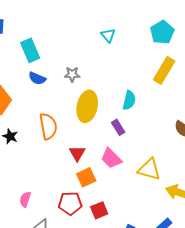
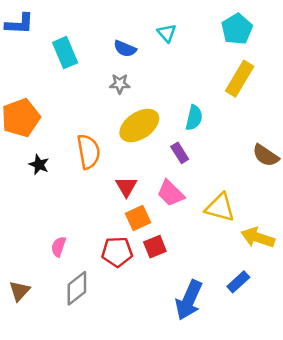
blue semicircle: (37, 78) -> (125, 49), moved
yellow ellipse: (87, 106) -> (139, 126), turned 44
red square: (99, 210) -> (155, 247), moved

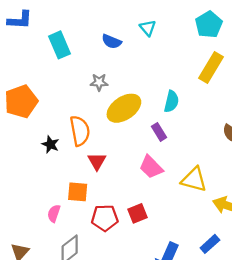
gray star: (120, 84) -> (99, 82), moved
black star: (39, 165) -> (50, 144), moved
red triangle: (126, 187) -> (97, 161), moved
orange square: (138, 218) -> (78, 192), moved, turned 30

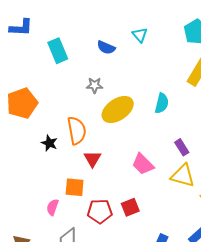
purple rectangle: (159, 132) -> (182, 147), moved

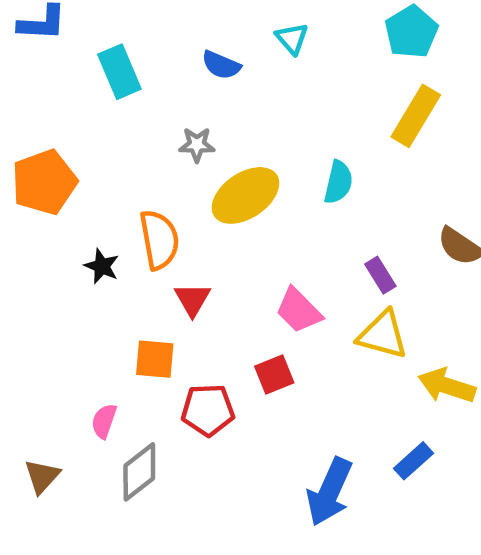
pink semicircle: (53, 207) -> (104, 421), moved
red square: (130, 207) -> (274, 375), moved

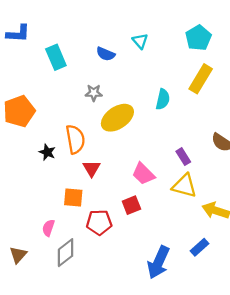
cyan semicircle: (338, 182) -> (163, 99), moved

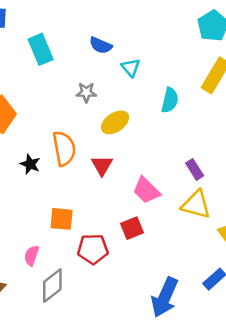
cyan triangle: (140, 41) -> (131, 68), moved
yellow ellipse: (117, 118) -> (115, 122), size x0.7
red triangle: (92, 168) -> (102, 165), moved

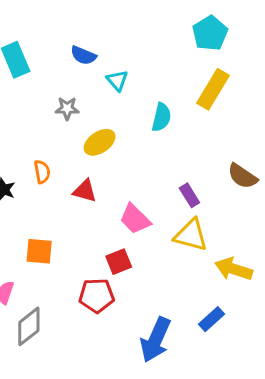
orange semicircle: (64, 149) -> (42, 172), size x0.6
red triangle: (102, 165) -> (85, 191), turned -45
red pentagon: (93, 249) -> (97, 296), moved

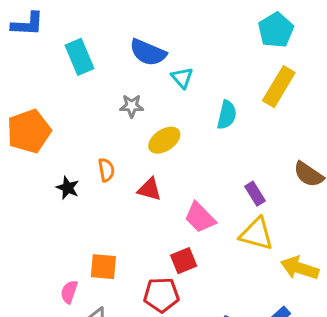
blue semicircle: (83, 55) -> (148, 52), size x1.4
orange square: (39, 251) -> (103, 267), moved

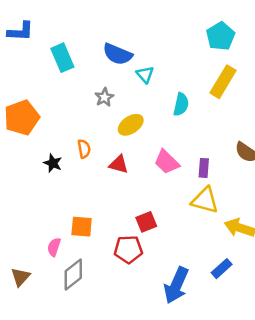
gray star: (132, 106) -> (104, 97), turned -30
purple rectangle: (255, 194) -> (204, 168), turned 36
pink trapezoid: (200, 217) -> (167, 162), moved

